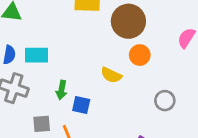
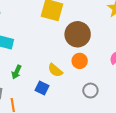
gray circle: (165, 101) -> (90, 91), moved
blue square: (81, 105) -> (42, 88), moved

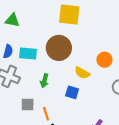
brown circle: (78, 34) -> (59, 48), moved

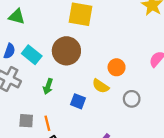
cyan rectangle: (28, 53) -> (32, 55), turned 30
yellow semicircle: (82, 73) -> (101, 86), moved
gray square: (28, 105) -> (26, 121), moved

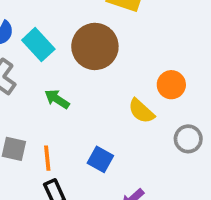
green arrow: (48, 86) -> (57, 99), turned 96
blue square: (78, 101) -> (100, 159), moved

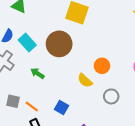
orange line: (47, 158) -> (32, 107), turned -48

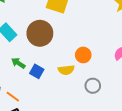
yellow semicircle: (85, 80) -> (66, 70), turned -49
blue square: (62, 108) -> (37, 71), moved

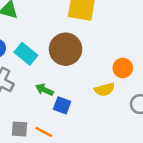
blue square: (37, 71) -> (62, 105), moved

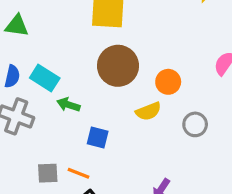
brown circle: (66, 49) -> (118, 66), moved
green arrow: (44, 90) -> (68, 105), moved

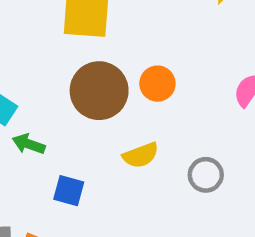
orange circle: (168, 82) -> (157, 84), moved

